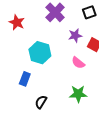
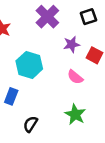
green star: (78, 94) -> (75, 114), turned 30

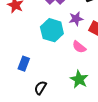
cyan hexagon: (29, 65) -> (52, 30), moved

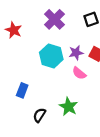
purple star: (76, 19) -> (76, 53), moved
green star: (79, 79) -> (68, 107), moved

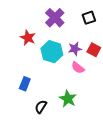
red star: (14, 30) -> (28, 38), moved

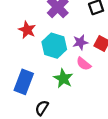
blue rectangle: (25, 84) -> (24, 82), size x1.5
green star: (68, 99) -> (63, 78), moved

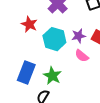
green star: (63, 78) -> (52, 76), moved

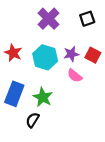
red star: (29, 24) -> (13, 53), moved

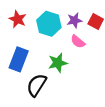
green star: (43, 97) -> (58, 63), moved, turned 30
black semicircle: (33, 120) -> (37, 85), size x1.5

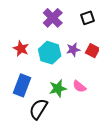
pink semicircle: (78, 42) -> (79, 86), moved

